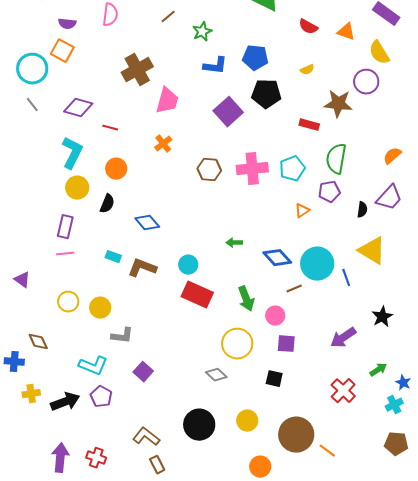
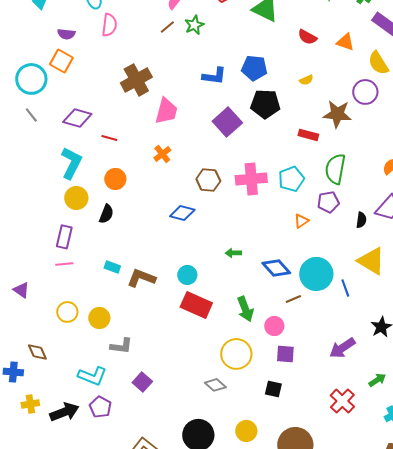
green star: (202, 32) -> (194, 25), moved
blue diamond: (147, 223) -> (182, 213), moved, turned -35

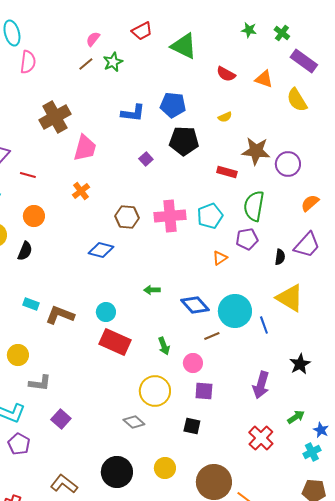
purple circle: (365, 92) -> (288, 164), moved
purple square: (227, 122) -> (146, 159), size x0.5
green arrow: (245, 309) -> (164, 346), size x0.7
purple arrow: (342, 348) -> (261, 385), turned -40

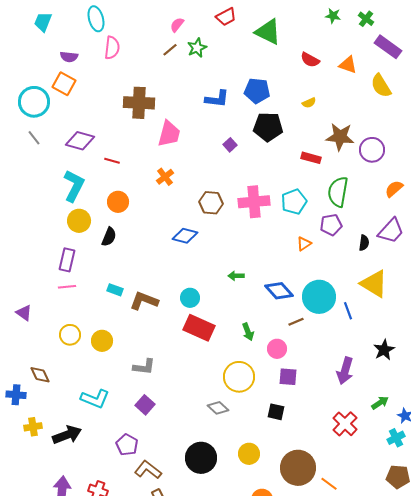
brown cross: (55, 117) -> (139, 103), turned 32
gray L-shape: (40, 383) -> (144, 367), moved
purple pentagon: (19, 444) -> (127, 445), moved

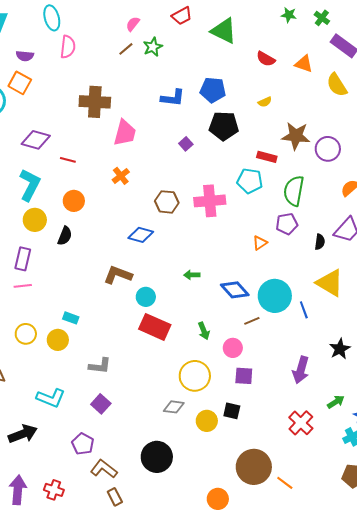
cyan pentagon: (294, 202) -> (250, 181), moved, turned 30
cyan rectangle: (115, 290) -> (71, 318), moved
brown L-shape: (144, 301) -> (118, 275), moved
gray diamond: (218, 408) -> (174, 407), turned -35
yellow circle: (249, 454) -> (207, 421), moved

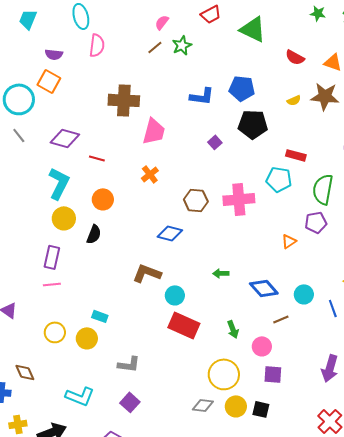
brown star: (296, 136) -> (325, 96), moved
cyan circle: (275, 296) -> (304, 294), size x0.6
yellow circle: (207, 421) -> (236, 406), moved

